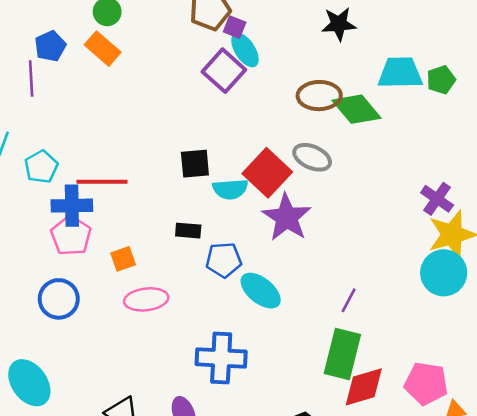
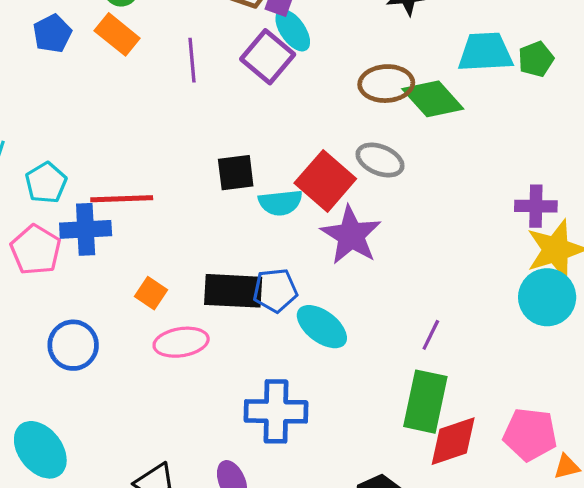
purple line: (31, 79) -> (192, 60), moved
purple cross: (437, 199) -> (536, 206), turned -32
black rectangle: (188, 231) -> (233, 291), moved, size x1.8
pink pentagon: (71, 236) -> (36, 250), moved
orange square: (123, 259) -> (151, 293), turned -35

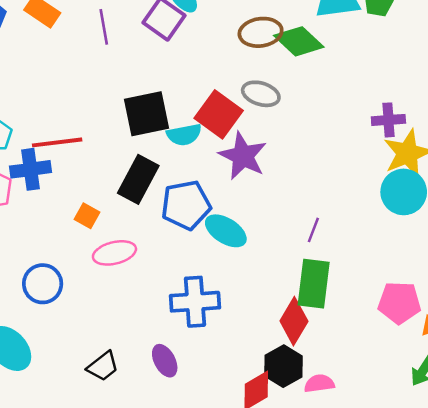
black square: (236, 173) -> (146, 114), size x1.5
blue pentagon: (275, 290) -> (186, 205), size x1.4
black rectangle: (233, 291) -> (138, 179), moved, turned -60
blue circle: (73, 345) -> (43, 284), moved
red diamond: (453, 441) -> (294, 321), moved, turned -36

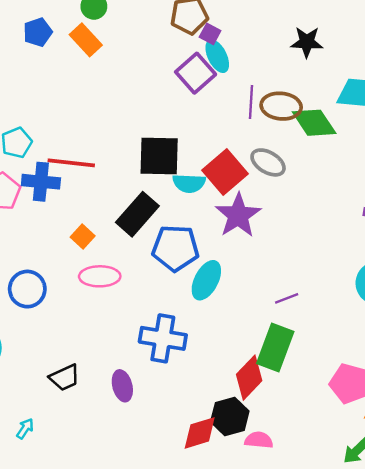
purple line: (104, 27) -> (251, 102), moved
purple line: (313, 230) -> (287, 298), turned 35
cyan ellipse: (226, 231) -> (206, 280), turned 72

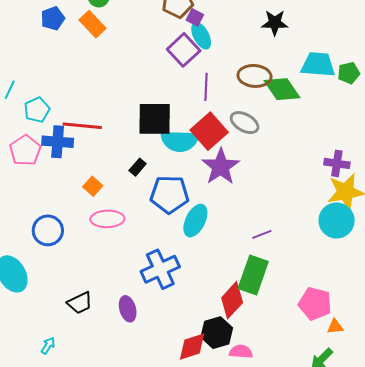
purple line: (251, 102) -> (206, 87), moved
cyan semicircle: (189, 183) -> (180, 141), size x1.4
black rectangle: (137, 214) -> (138, 167), size x0.5
blue cross: (163, 338) -> (160, 269), turned -33

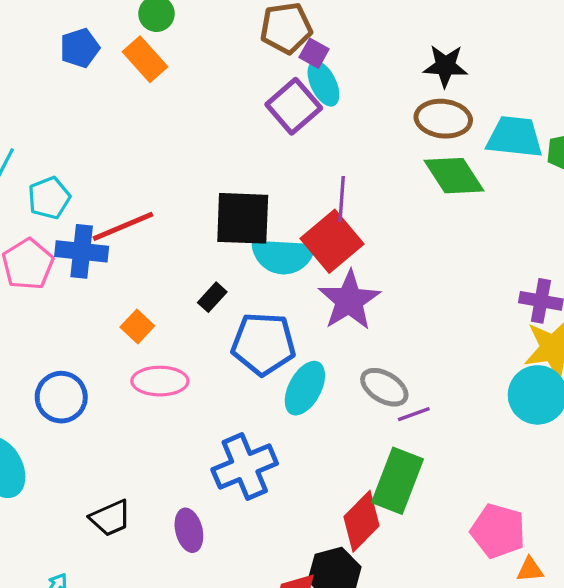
brown ellipse: (254, 76) -> (443, 119), moved
purple line: (206, 87) -> (342, 199), moved
gray ellipse: (245, 123) -> (384, 387), moved
red line: (82, 126) -> (123, 226), turned -30

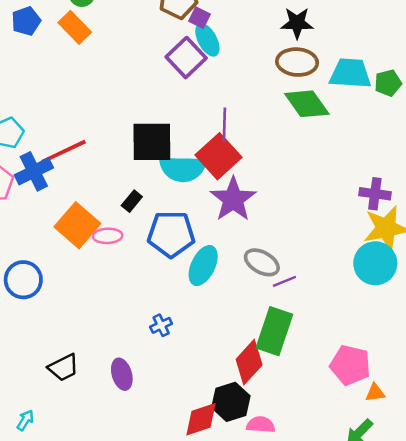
blue cross: (82, 251) -> (34, 171), turned -30
orange square: (137, 327) -> (77, 225), size x1.8
pink ellipse: (160, 381) -> (108, 236), moved, size x0.7
blue cross: (245, 466) -> (161, 325), size x0.5

